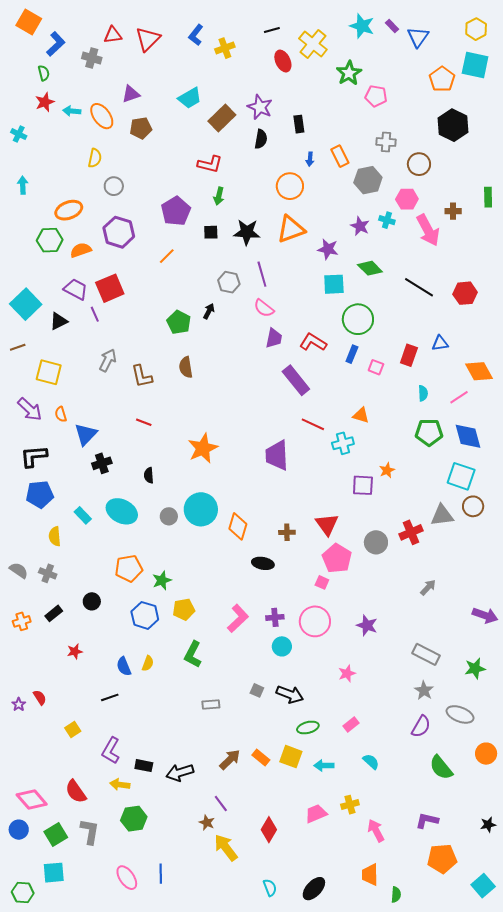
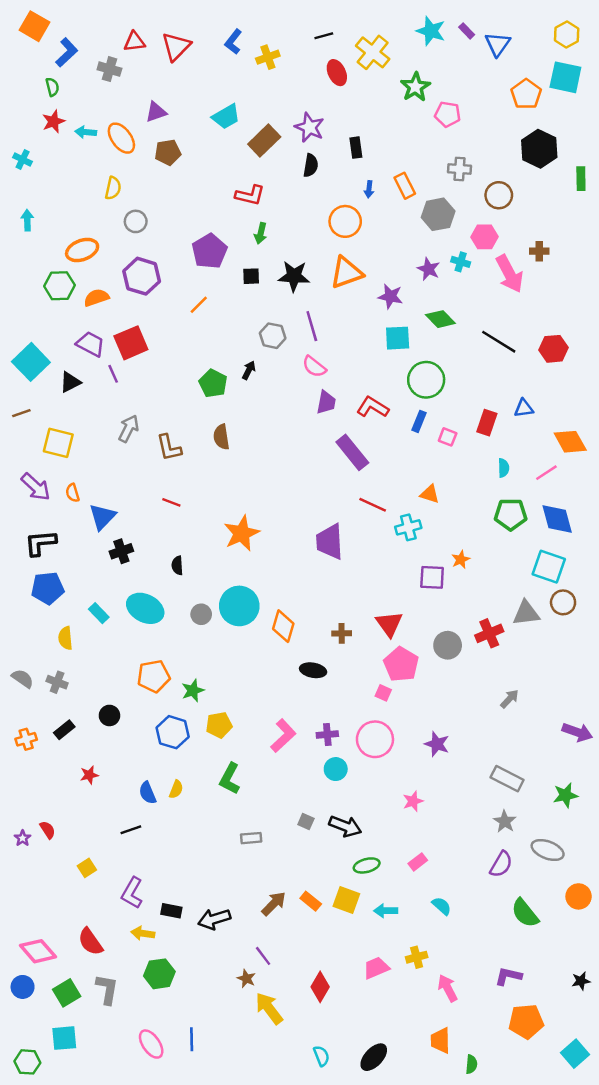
green rectangle: (488, 197) -> (581, 179), moved

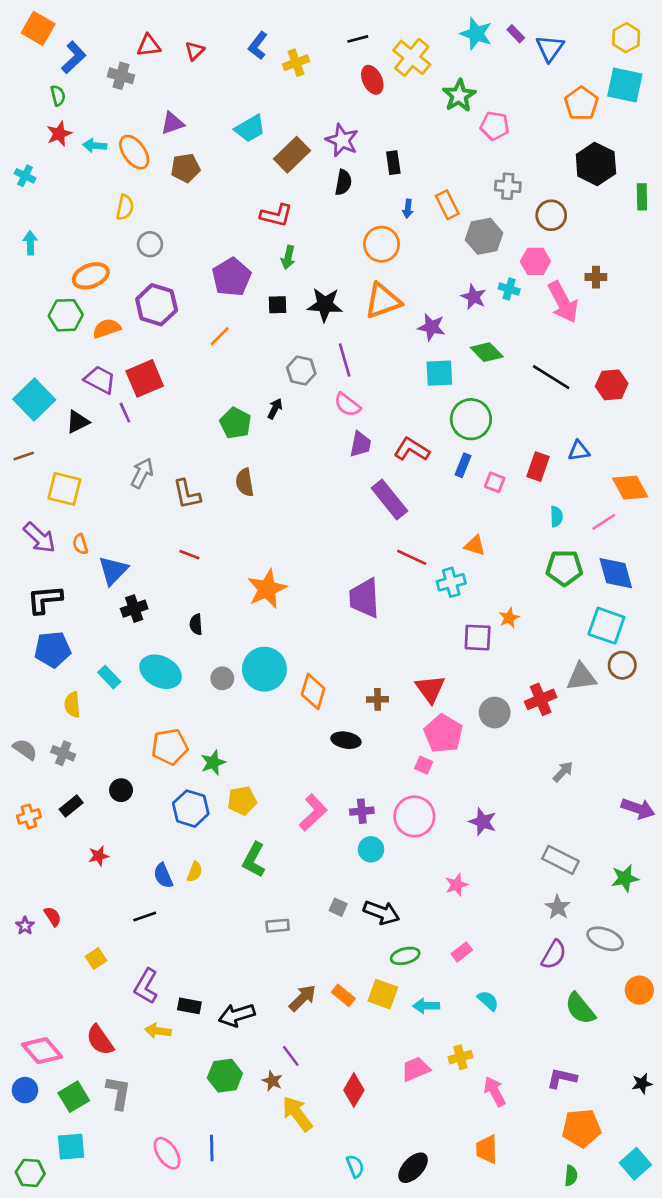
red triangle: (176, 46) -> (195, 51), size x0.6
green hexagon: (159, 974) -> (225, 1076), moved
green semicircle: (471, 1064) -> (571, 1176), moved

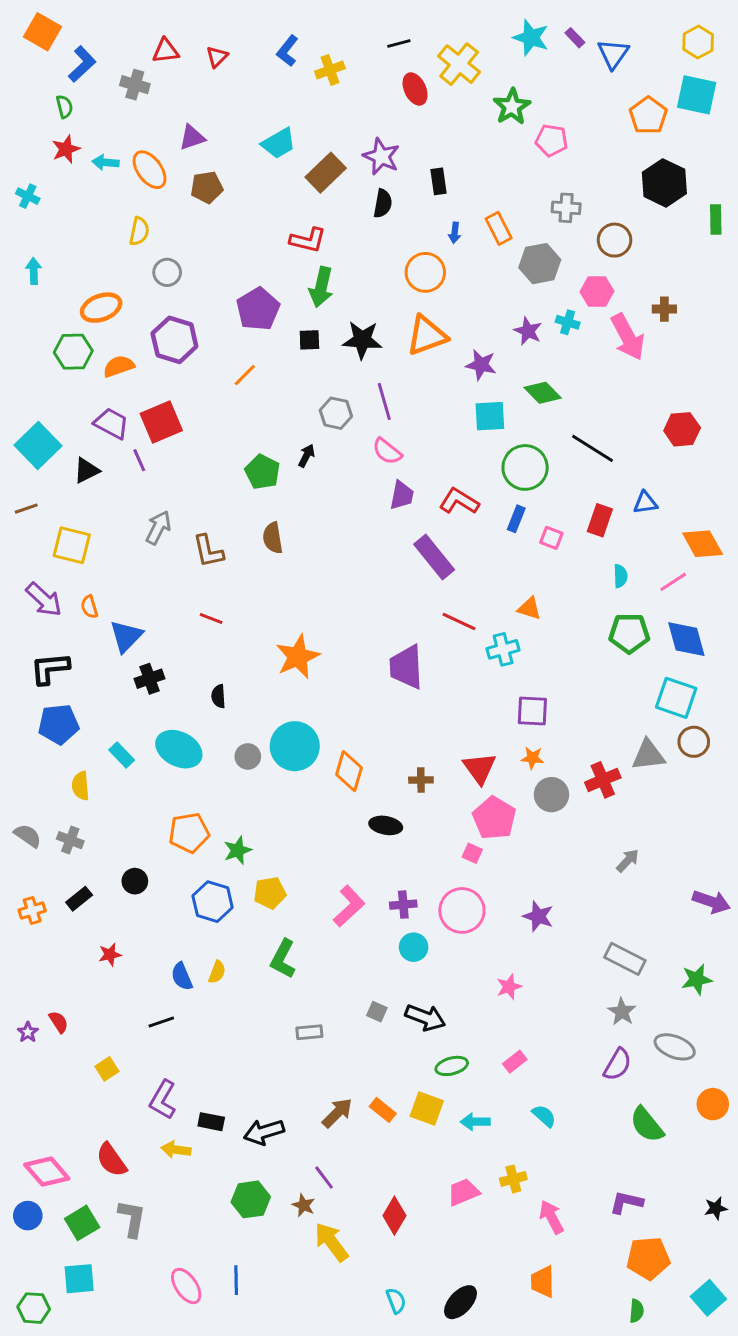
green arrow: (288, 257) -> (321, 287), size x1.5
black line: (551, 377) -> (593, 448), moved
orange star: (509, 618) -> (532, 758), moved, turned 30

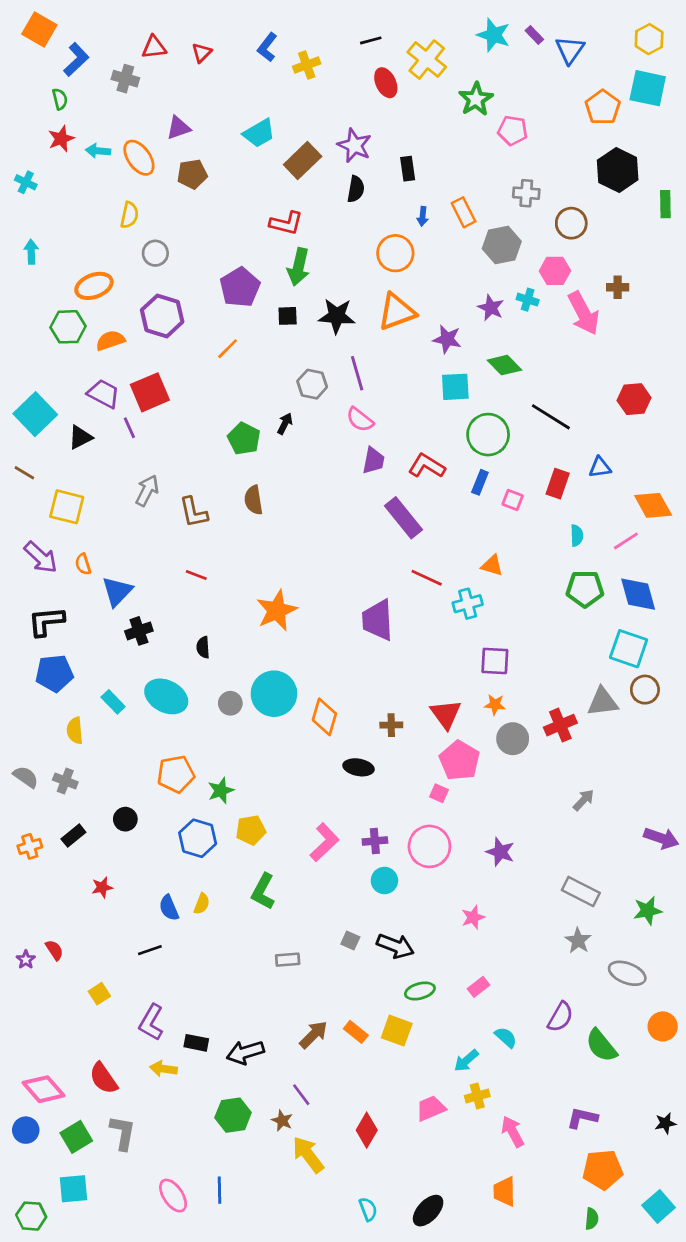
brown line: (26, 509) -> (24, 473), turned 50
purple semicircle: (617, 1065) -> (560, 1017), moved
cyan arrow: (475, 1122) -> (466, 1061), moved, turned -40

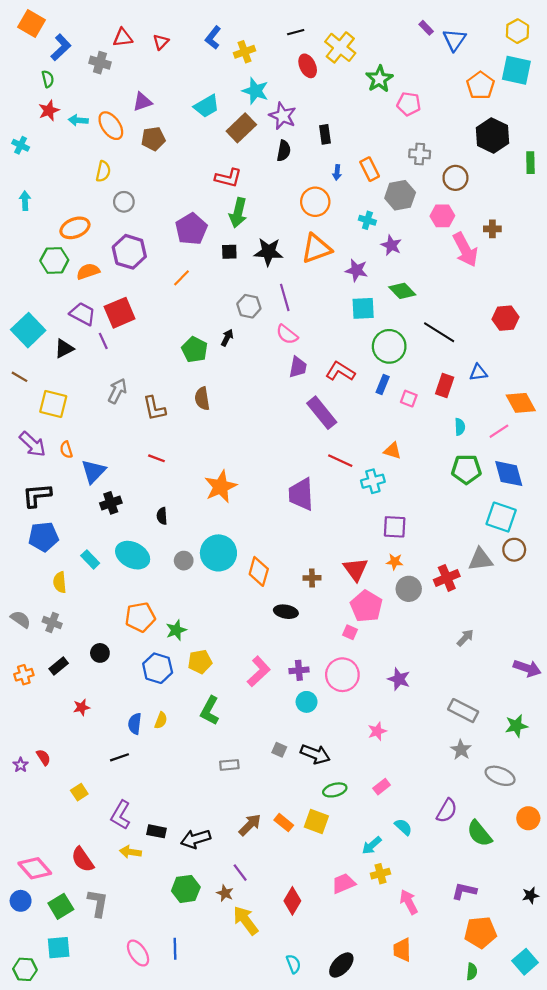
cyan star: (494, 35) -> (255, 91), moved
cyan cross: (528, 300) -> (367, 220), moved
blue semicircle: (169, 908) -> (135, 724), turned 30

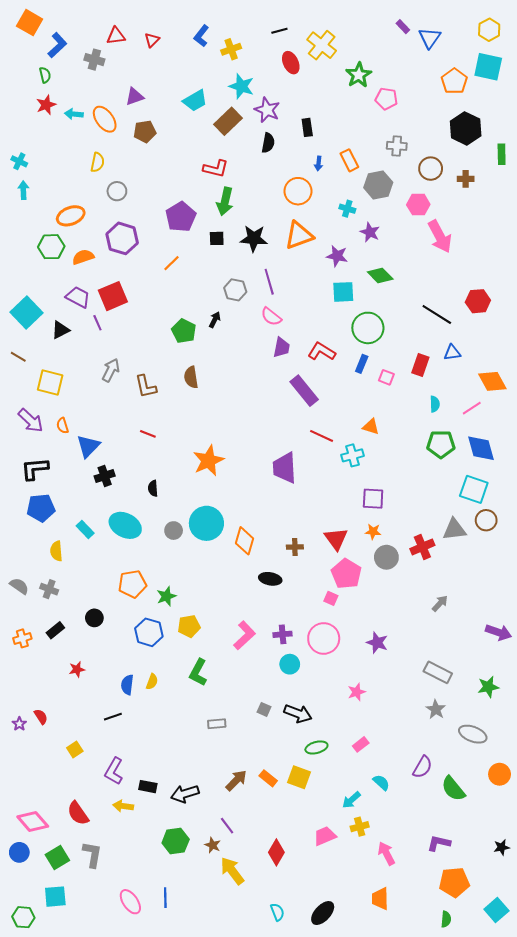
cyan cross: (21, 145) -> (19, 161), moved
brown cross: (492, 229) -> (466, 179), moved
black line: (439, 332) -> (437, 315), moved

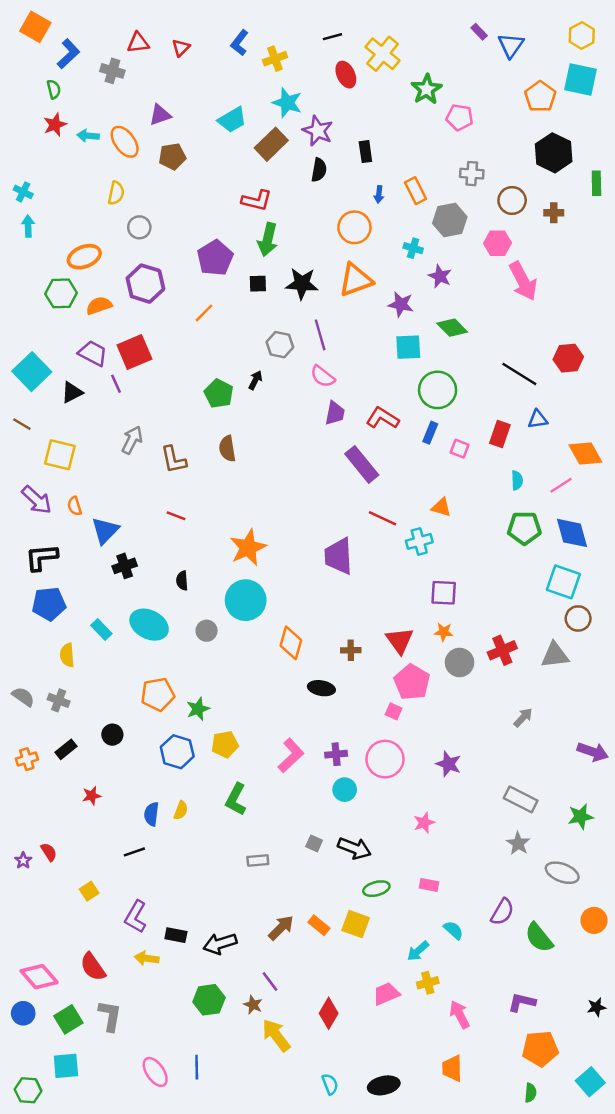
cyan circle: (206, 523) -> (246, 600), moved
gray triangle: (454, 529) -> (555, 655), moved
pink rectangle: (361, 744) -> (429, 885), turned 49
black ellipse: (323, 913) -> (384, 1085), turned 35

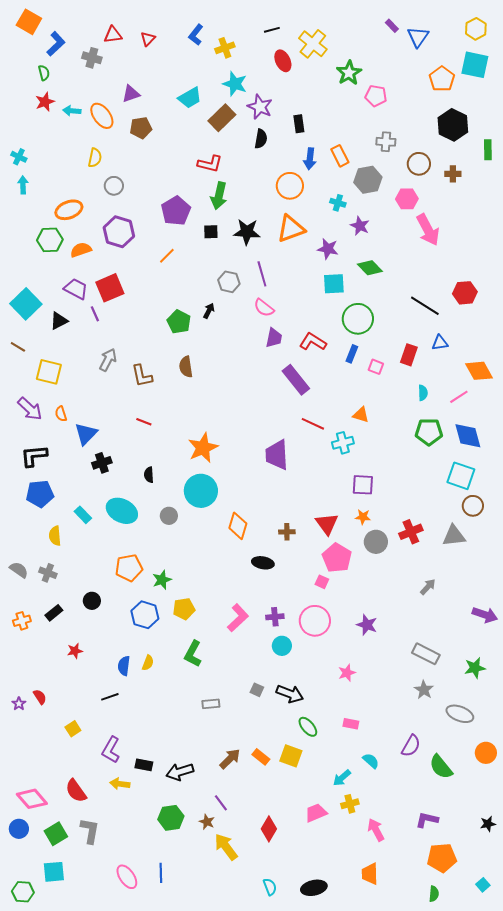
blue arrow: (379, 194) -> (310, 159), size x1.5
green ellipse: (376, 889) -> (308, 727), turned 65
cyan square: (590, 1082) -> (483, 885), size x0.6

